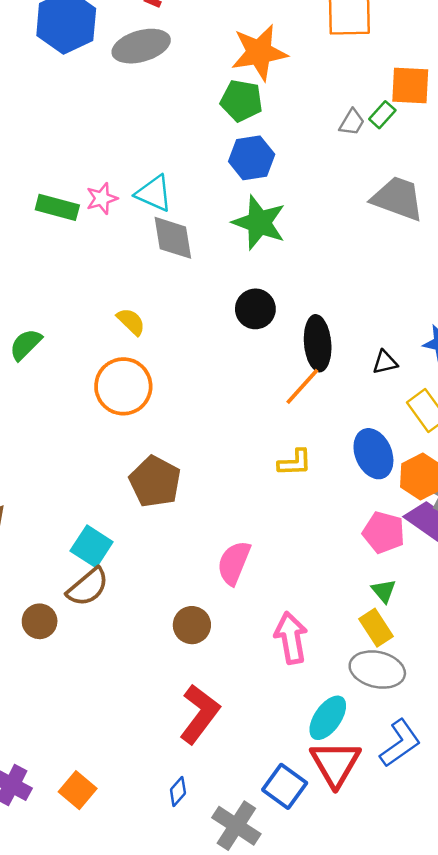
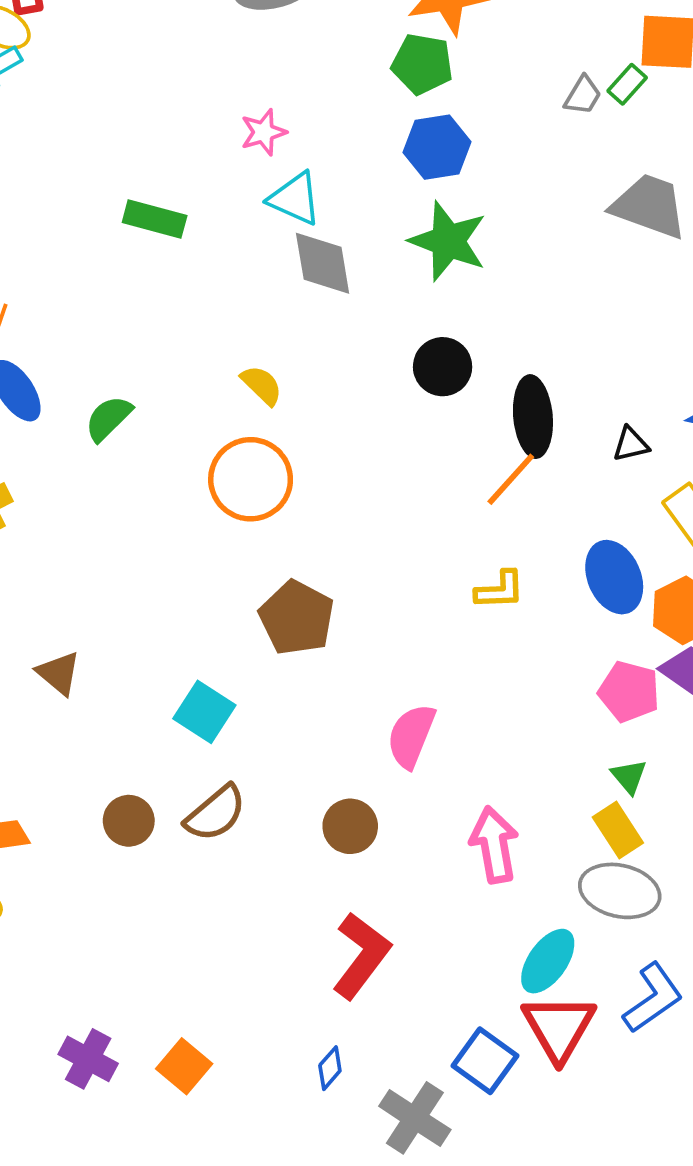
pink star: (102, 198) -> (263, 132), moved
brown semicircle: (88, 587) -> (215, 813), moved

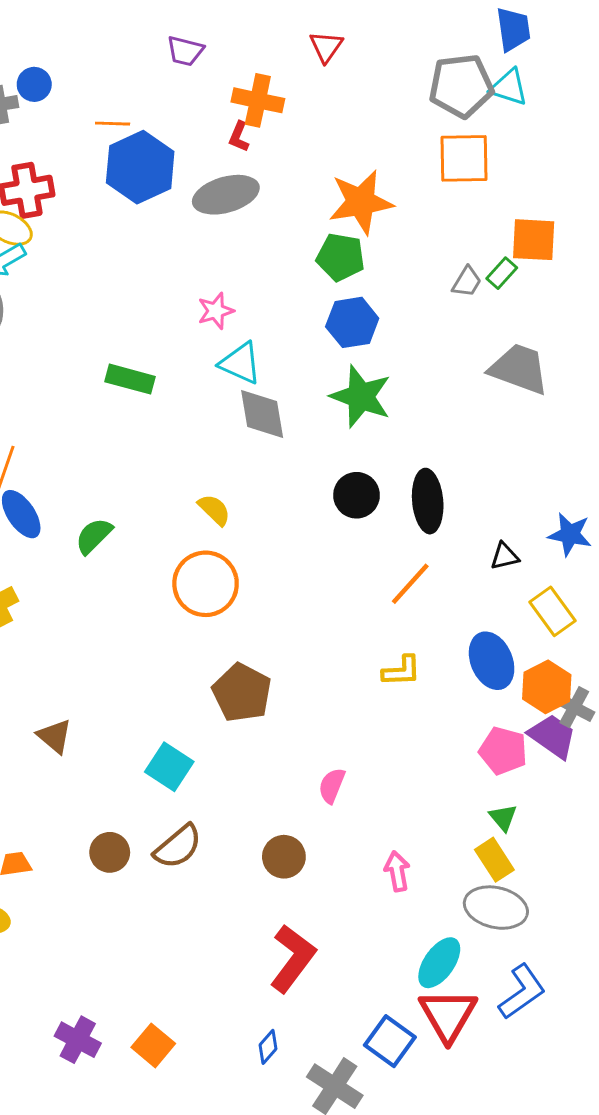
black ellipse: (533, 417) -> (428, 501), moved
pink semicircle: (411, 736) -> (332, 786), size x0.7
pink arrow: (494, 845) -> (397, 871), size x0.7

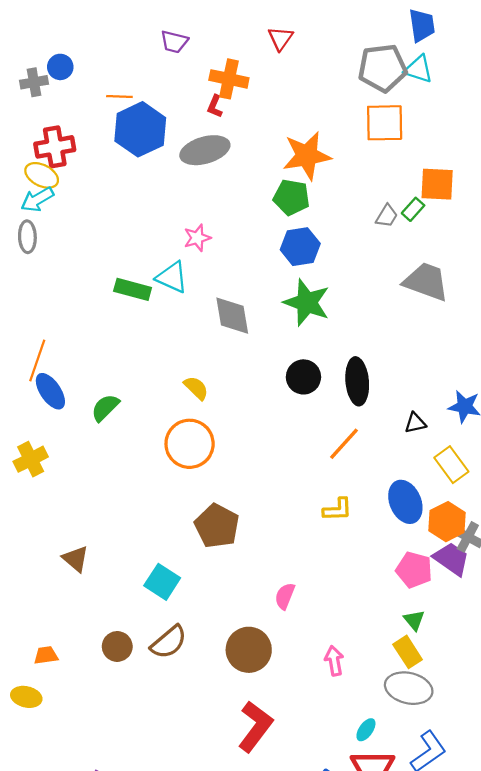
cyan triangle: (240, 363) -> (172, 277), moved
brown circle: (284, 857) -> (249, 650), size x1.4
cyan ellipse: (439, 963) -> (366, 730), size x0.6

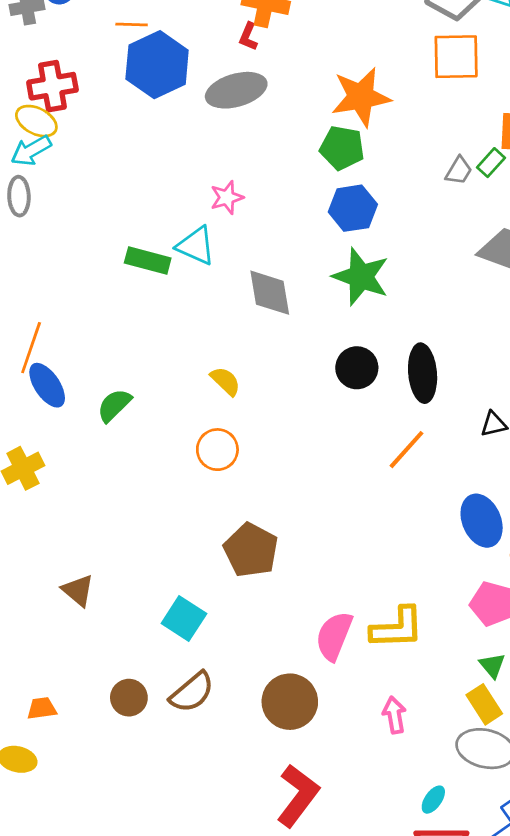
orange circle: (190, 444) -> (217, 450), size x0.7
yellow L-shape: (337, 510) -> (397, 628), moved, size x1.5
pink semicircle: (285, 596) -> (334, 636), size x1.5

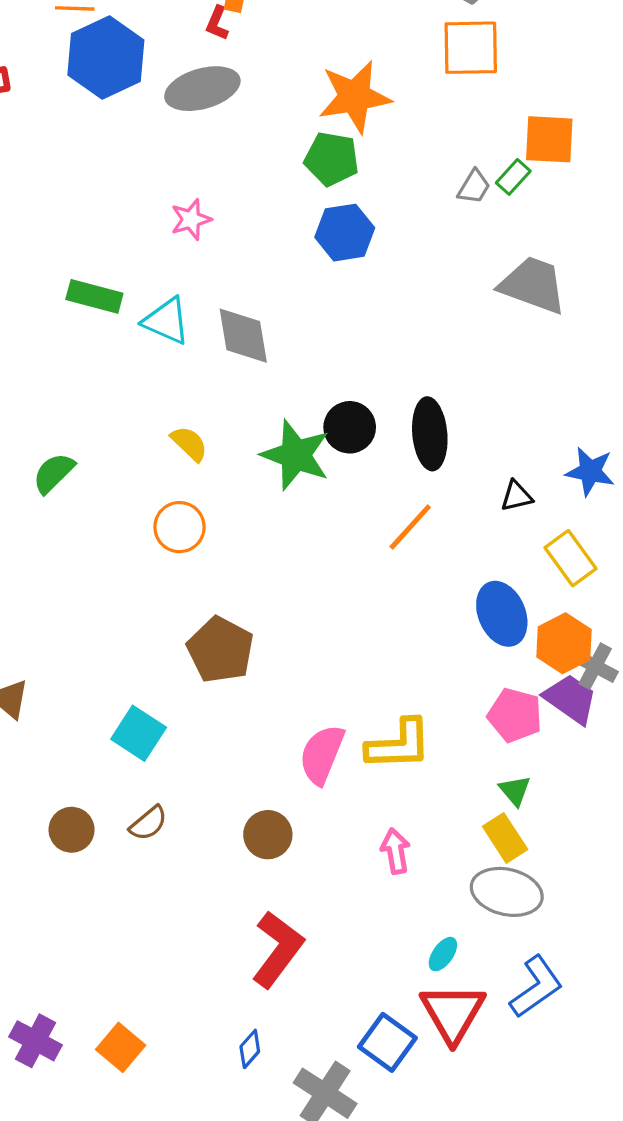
cyan triangle: (196, 246) -> (166, 321), moved
green star: (361, 277) -> (296, 455), moved
brown semicircle: (192, 692) -> (148, 823), size x0.7
brown circle: (290, 702) -> (268, 835), size x0.7

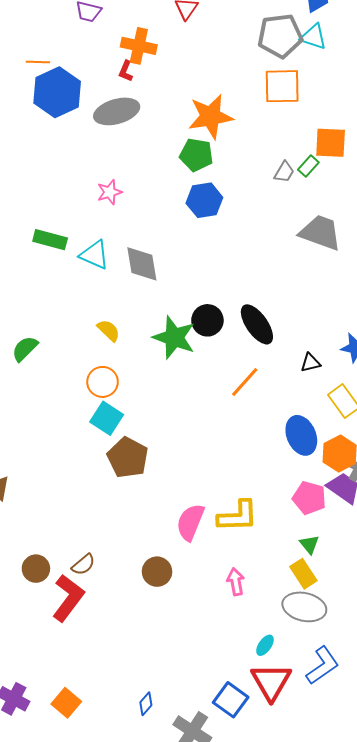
black ellipse: (430, 434) -> (257, 324), turned -30
cyan square: (139, 733) -> (107, 418), moved
red L-shape: (278, 949) -> (68, 598), moved

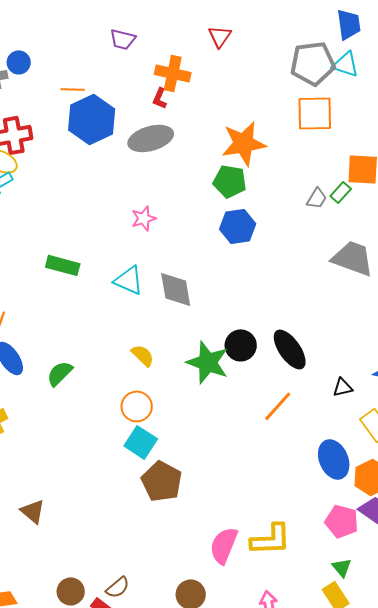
green rectangle: (50, 240) -> (63, 265), moved

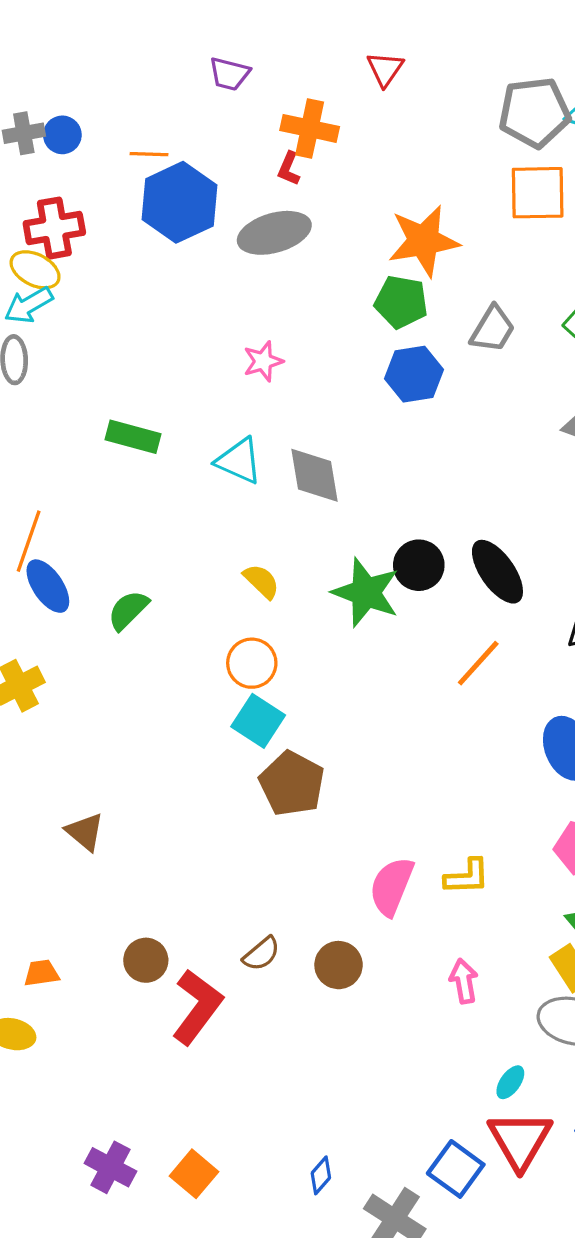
blue circle: (19, 62) -> (62, 135), moved
gray trapezoid: (317, 198) -> (493, 329), moved, size x1.4
yellow L-shape: (271, 539) -> (467, 877), size x0.7
brown semicircle: (118, 587) -> (261, 954), moved

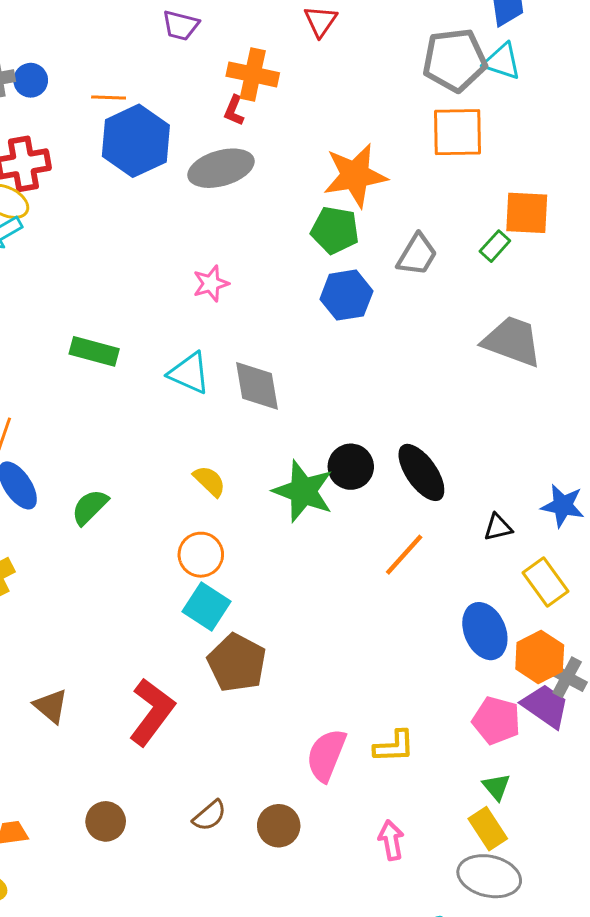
red L-shape: (197, 1007) -> (152, 712), moved

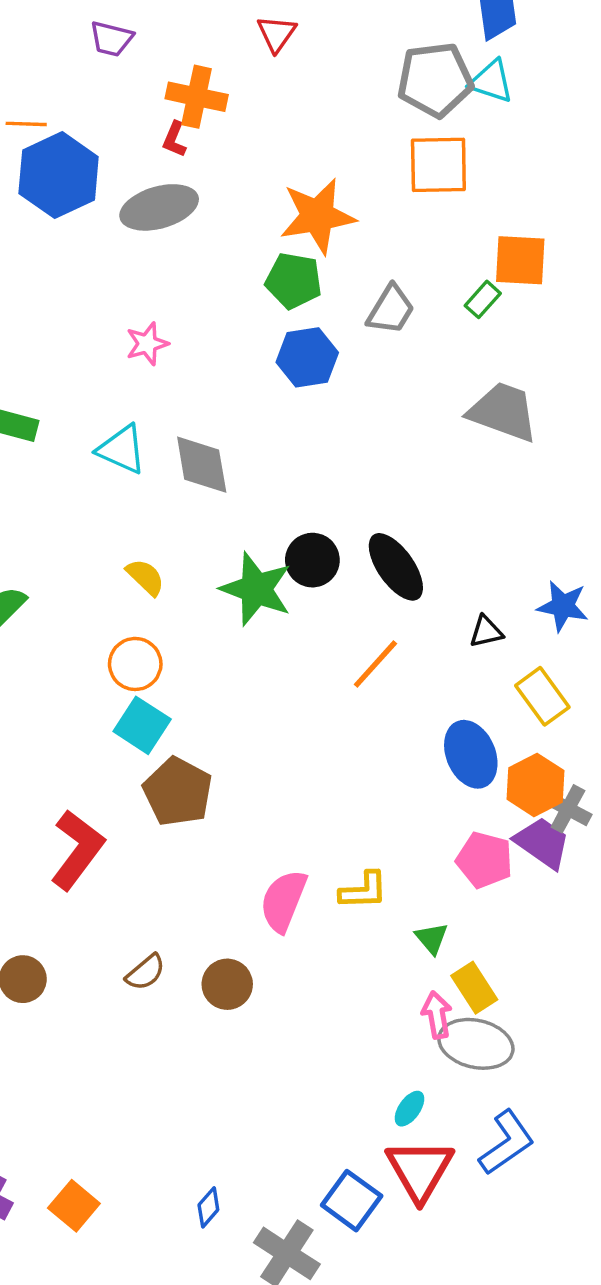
green triangle: (496, 787) -> (432, 938), moved
pink arrow: (391, 840) -> (437, 1015), moved

